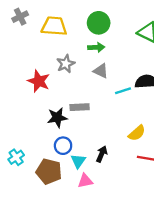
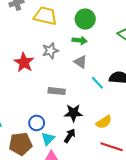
cyan line: (123, 91) -> (97, 83), turned 56
black star: (57, 118) -> (73, 113), moved
brown pentagon: (49, 171) -> (21, 144), turned -30

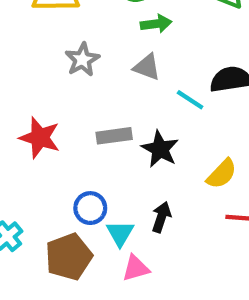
green arrow: (80, 40) -> (156, 24), moved
red star: (24, 62) -> (40, 138), moved
black star: (73, 113) -> (160, 149), moved, turned -30

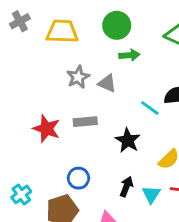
gray triangle: (147, 67) -> (107, 83), moved
gray rectangle: (114, 136) -> (85, 122), moved
cyan triangle: (120, 233) -> (151, 194), moved

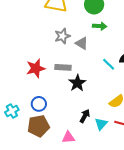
red star: (47, 129) -> (36, 68), turned 30
black star: (128, 140) -> (77, 83), moved
blue circle: (78, 178) -> (39, 104), moved

